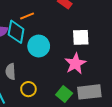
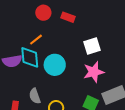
pink star: (75, 64) -> (94, 72), turned 30

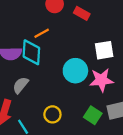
cyan circle: (55, 65) -> (75, 71), moved
gray semicircle: (35, 96) -> (21, 85), moved, turned 49

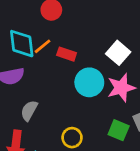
red rectangle: (82, 13) -> (67, 54), moved
white square: (104, 50) -> (118, 53), turned -30
cyan diamond: (31, 52) -> (22, 44), moved

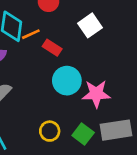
white square: (118, 53) -> (90, 25), moved
yellow circle: (72, 138) -> (50, 131), moved

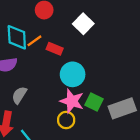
pink star: (96, 94) -> (72, 101), moved, turned 30
green square: (83, 134) -> (94, 102), moved

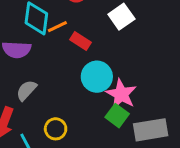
pink star: (72, 101) -> (121, 94), moved
yellow circle: (66, 120) -> (56, 129), moved

